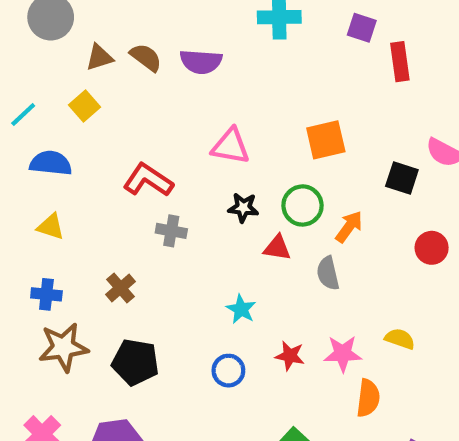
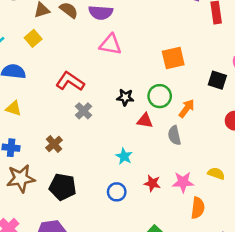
pink triangle: (231, 146) -> (111, 45), moved
gray cross: (171, 231) -> (84, 111), turned 35

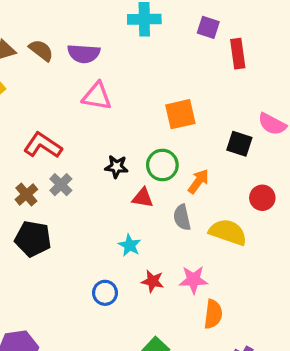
brown cross: (54, 144) -> (26, 194), moved
cyan star: (124, 156) -> (130, 245), moved
yellow semicircle: (216, 173) -> (228, 232), moved, size x1.6
black pentagon: (63, 187) -> (33, 239), moved

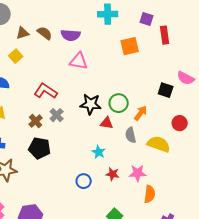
orange square: (180, 114) -> (130, 46), moved
black star: (116, 167) -> (91, 104), size x1.5

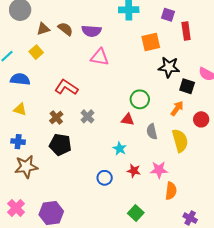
black star: (91, 104) -> (169, 67), moved
orange arrow: (141, 113) -> (177, 108), moved
gray cross: (57, 115) -> (87, 116), moved
yellow semicircle: (159, 144) -> (180, 141), turned 55

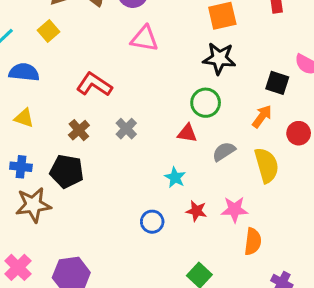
black star: (169, 67) -> (219, 58), moved
gray semicircle: (152, 132) -> (224, 152), turned 70
black pentagon: (60, 145) -> (67, 171), moved

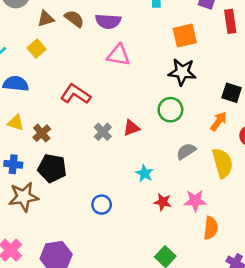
brown cross: (79, 130) -> (42, 133), moved
red triangle: (187, 133) -> (131, 128), moved, turned -30
blue circle: (152, 222) -> (102, 205), moved

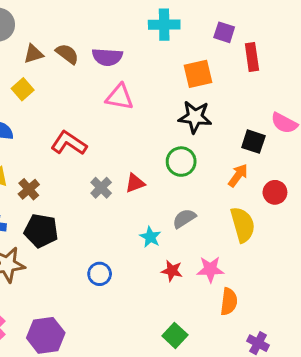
gray semicircle: (186, 151) -> (184, 218), moved

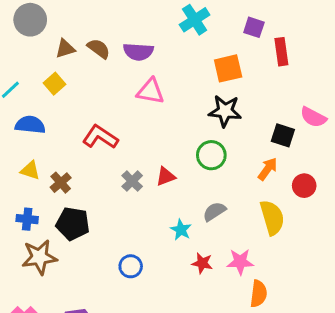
cyan cross: (164, 25) -> (195, 20), turned -32

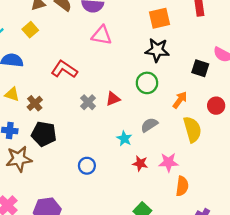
orange arrow: (268, 169) -> (180, 100), moved

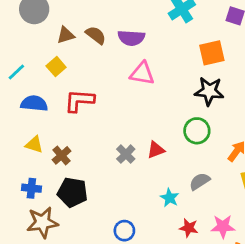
red L-shape: (64, 69) -> (79, 101), moved, turned -30

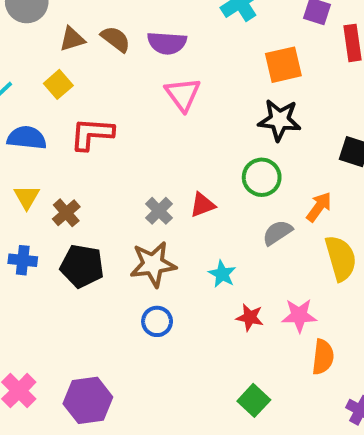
pink triangle: (142, 73) -> (183, 94), turned 44
yellow triangle: (34, 144) -> (27, 197), turned 42
gray semicircle: (200, 181) -> (277, 233), moved
brown star: (42, 222) -> (153, 264), moved

